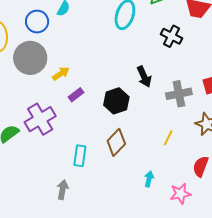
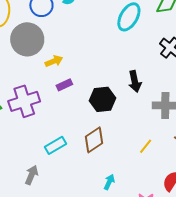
cyan rectangle: (80, 156) -> (55, 145), turned 40
cyan arrow: (149, 179) -> (109, 182), moved

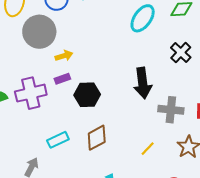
black arrow: (135, 81) -> (143, 83), size x1.4
purple rectangle: (64, 85) -> (62, 79), moved
black hexagon: (103, 99) -> (87, 95), moved

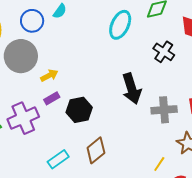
yellow line: (148, 149) -> (159, 164), moved

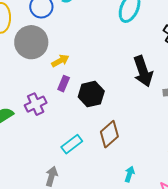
purple rectangle: (52, 98) -> (64, 84), turned -35
purple cross: (23, 118) -> (36, 104), size x0.7

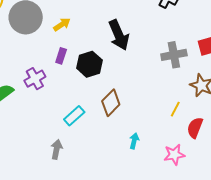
yellow arrow: (60, 61) -> (62, 25), moved
black arrow: (143, 71) -> (119, 35), moved

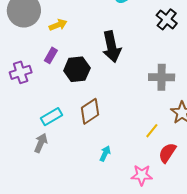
gray arrow: (57, 149) -> (41, 143), moved

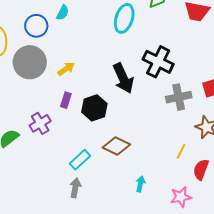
black cross: (167, 19) -> (158, 62), moved, size x1.4
brown diamond: (90, 111) -> (116, 146), turned 72

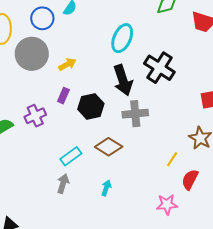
cyan ellipse: (124, 18) -> (122, 38), moved
gray cross: (179, 97) -> (135, 114), moved
cyan arrow: (140, 184) -> (106, 188), moved

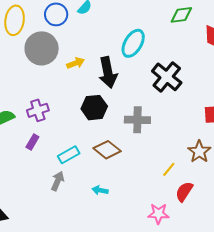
black arrow: (123, 80) -> (108, 73), moved
purple rectangle: (63, 96) -> (32, 142), moved
cyan arrow: (106, 188) -> (100, 190), turned -105

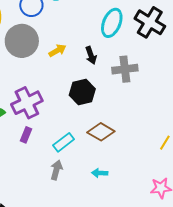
black arrow: (108, 73) -> (91, 55), size x0.6
black cross: (167, 77) -> (150, 22), moved
purple cross: (38, 110) -> (27, 103), size x1.4
gray cross: (137, 120) -> (125, 69), moved

